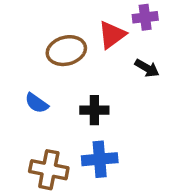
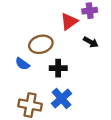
brown ellipse: (66, 51) -> (41, 44), moved
blue cross: (100, 159) -> (61, 99), turned -36

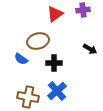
red triangle: (69, 21) -> (55, 14), moved
black arrow: (91, 42) -> (90, 49), moved

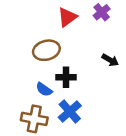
purple cross: (83, 10) -> (102, 12), turned -32
blue semicircle: (21, 59) -> (44, 89), moved

